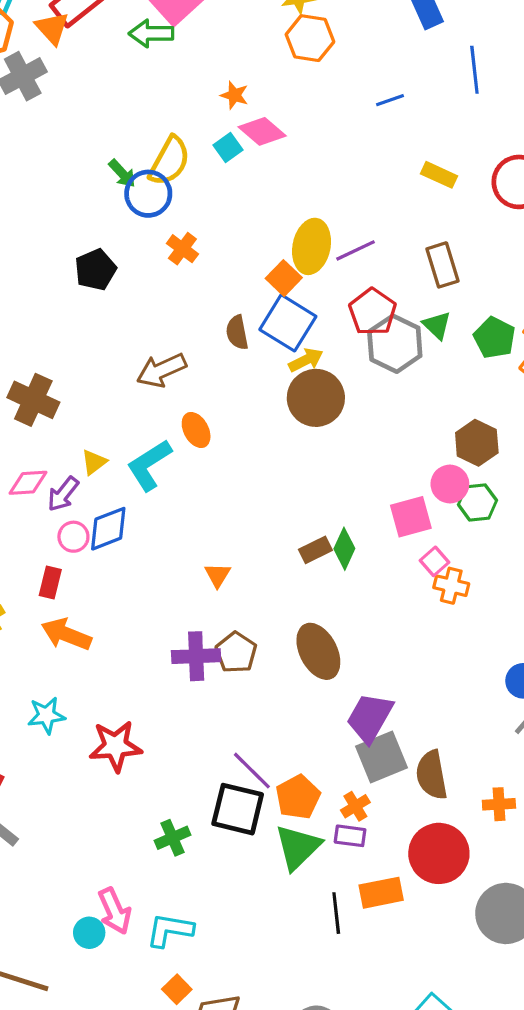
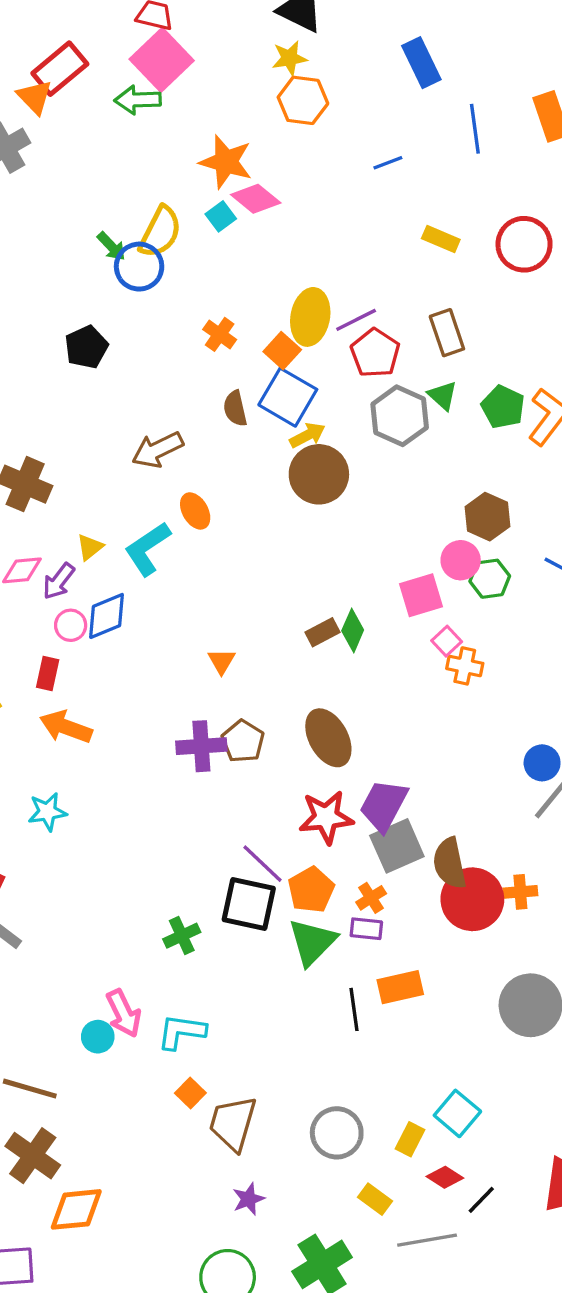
orange star: (234, 95) -> (226, 162), size x1.8
orange cross: (182, 249) -> (220, 334), moved
red pentagon: (373, 312) -> (375, 353), moved
red star: (115, 746) -> (326, 817), moved
red circle: (439, 853) -> (472, 899), moved

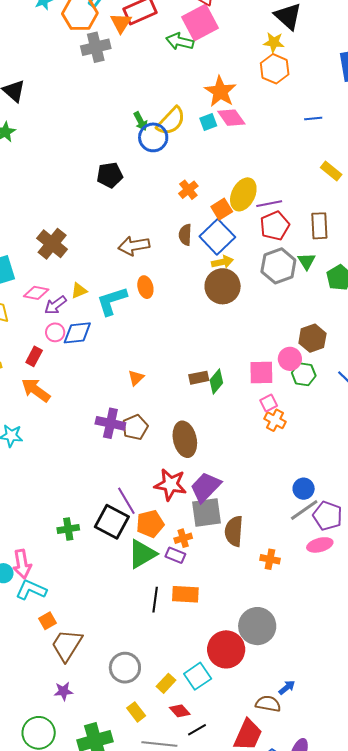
red circle: (472, 899) -> (226, 649), moved
cyan L-shape: (181, 1032) -> (31, 590), moved

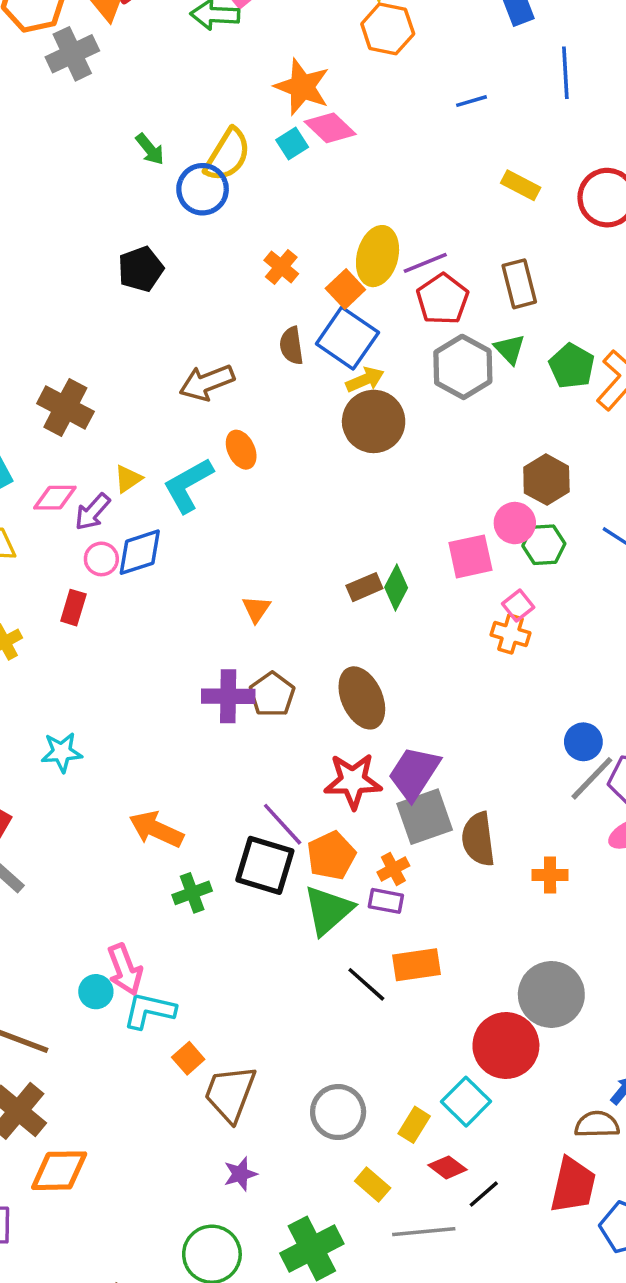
green arrow: (141, 121) -> (150, 149), moved
orange arrow: (36, 390) -> (156, 829), moved
pink square: (269, 403) -> (518, 606), moved
black line: (155, 600) -> (366, 984), turned -45

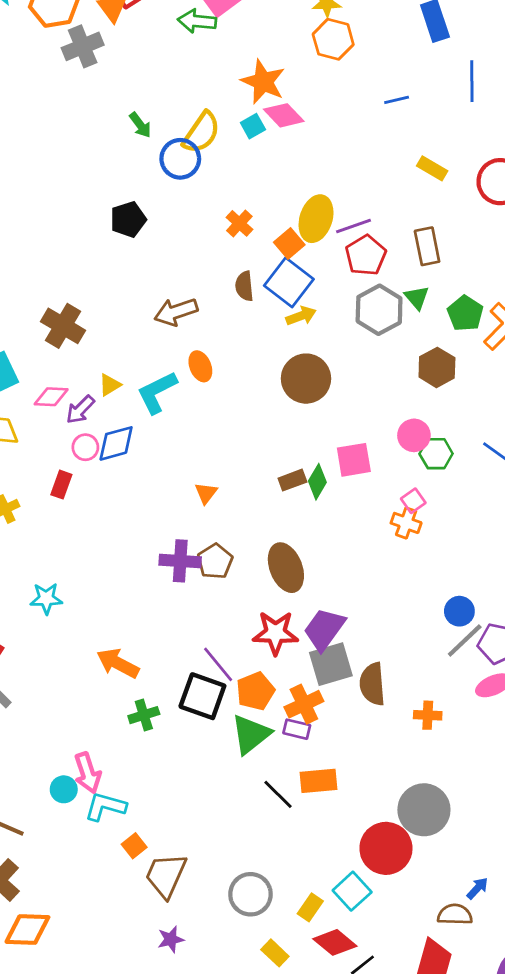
brown circle: (374, 421) -> (306, 379), moved
brown hexagon: (546, 480) -> (437, 367), moved
pink square: (470, 556) -> (354, 460), moved
orange cross: (393, 869) -> (304, 704), size x1.5
red diamond: (448, 1167) -> (335, 942), size x1.4

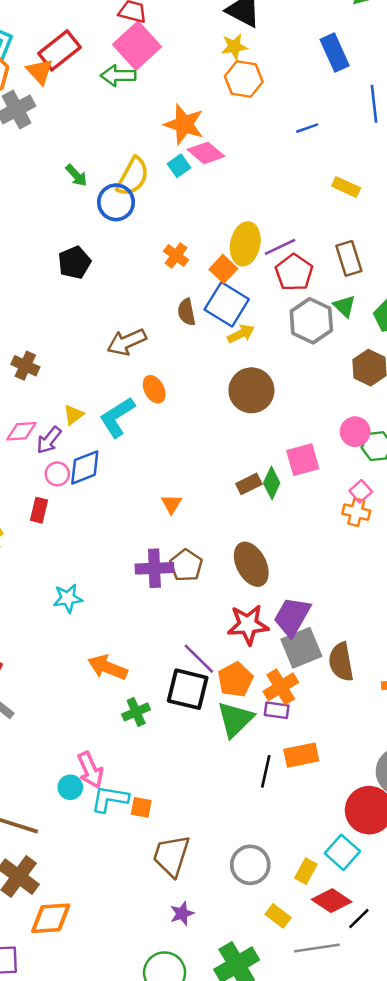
brown cross: (63, 326) -> (25, 366), size x0.7
cyan star: (46, 599) -> (68, 598), moved
black line: (278, 794) -> (266, 771), turned 64
orange square: (134, 846) -> (141, 807), moved, turned -35

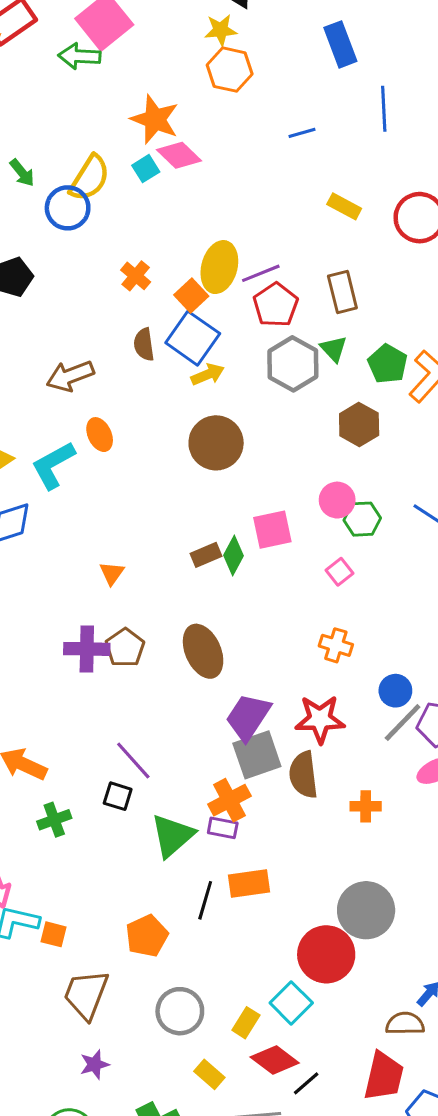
orange cross: (356, 512) -> (336, 645), moved
red star: (248, 625) -> (320, 719), moved
orange pentagon: (235, 680) -> (147, 936), moved
black square: (188, 689) -> (118, 796), size x0.6

